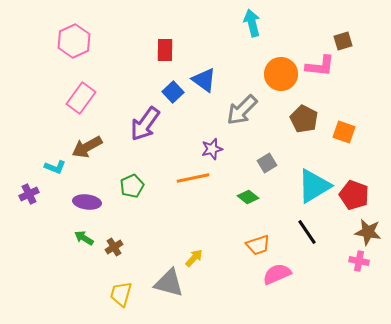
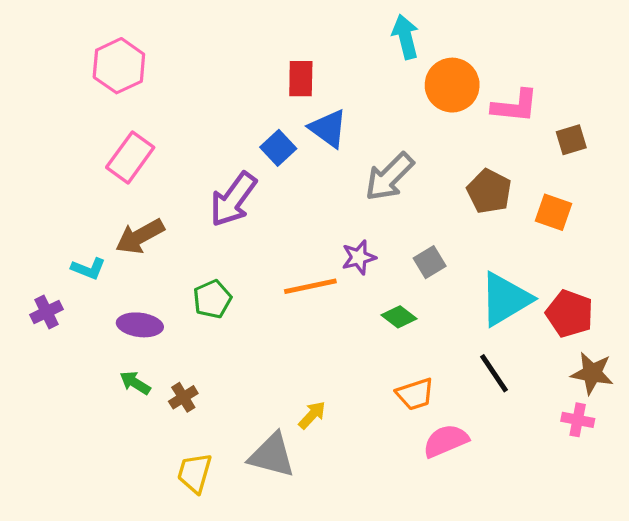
brown square: (343, 41) -> (571, 140), moved
red rectangle: (165, 50) -> (301, 79), moved
orange circle: (281, 74) -> (452, 85), moved
purple star: (212, 149) -> (359, 257), moved

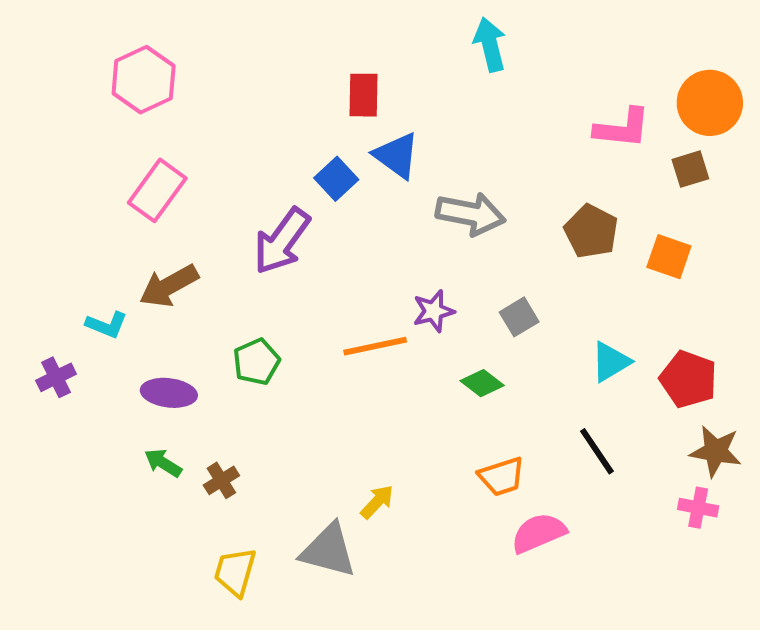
orange circle: (452, 85) -> (710, 103), moved
gray arrow: (389, 177) -> (470, 214), turned -124
cyan triangle: (505, 299) -> (611, 362), size x0.6

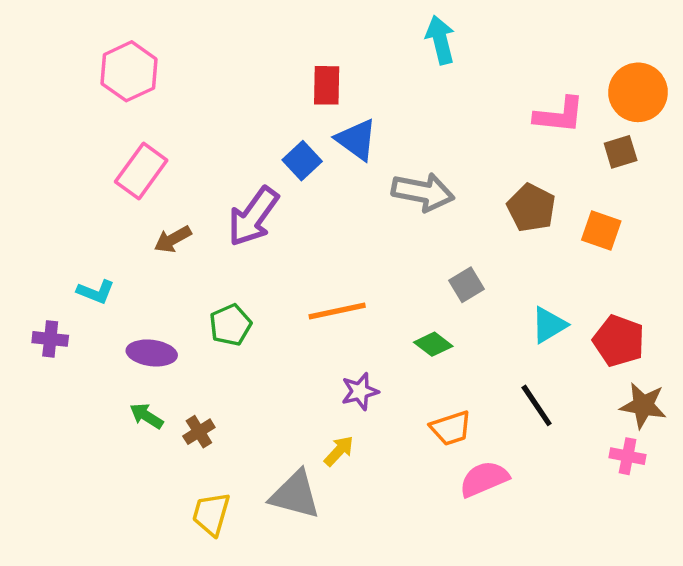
brown arrow: (169, 286) -> (173, 239), moved, size x0.7
purple star: (434, 311) -> (360, 391), moved
purple cross: (56, 377) -> (50, 339), turned 32

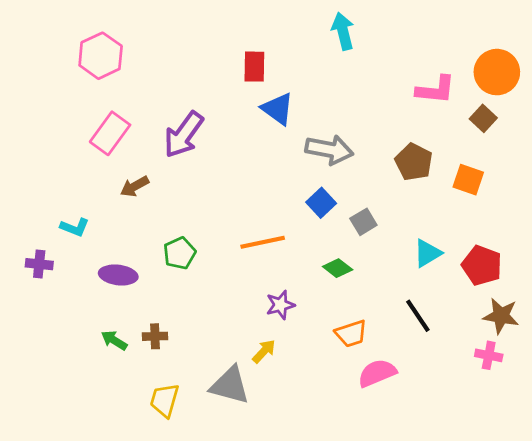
brown square: (621, 152) -> (483, 118), turned -30
blue square: (302, 161) -> (321, 203), moved
purple arrow: (253, 217) -> (184, 135), moved
green arrow: (146, 416) -> (114, 340), moved
brown cross: (199, 432) -> (155, 336), turned 30

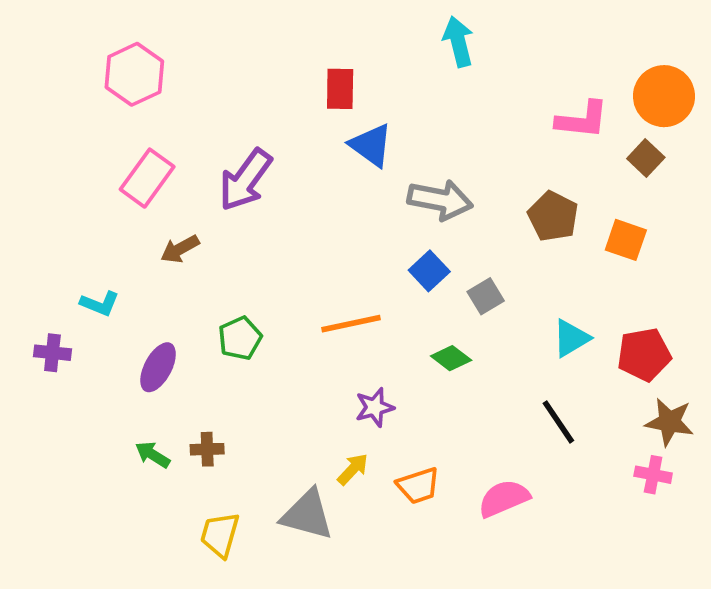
red pentagon: (482, 265) -> (644, 355), turned -30
purple ellipse: (118, 275) -> (158, 367), turned -69
orange trapezoid: (351, 334) -> (418, 486), moved

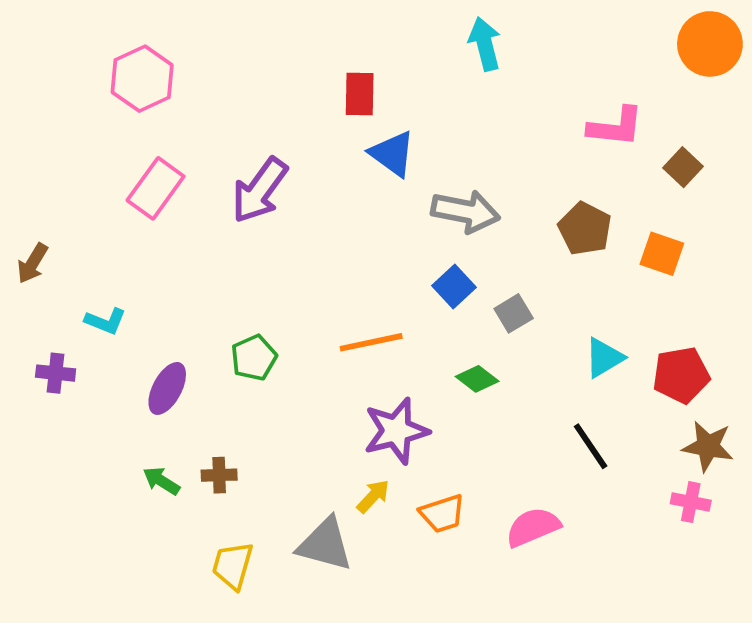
orange circle: (664, 96) -> (710, 44), moved
brown arrow: (180, 249) -> (32, 263), moved, turned -30
purple star: (375, 407) -> (396, 431), size x1.6

